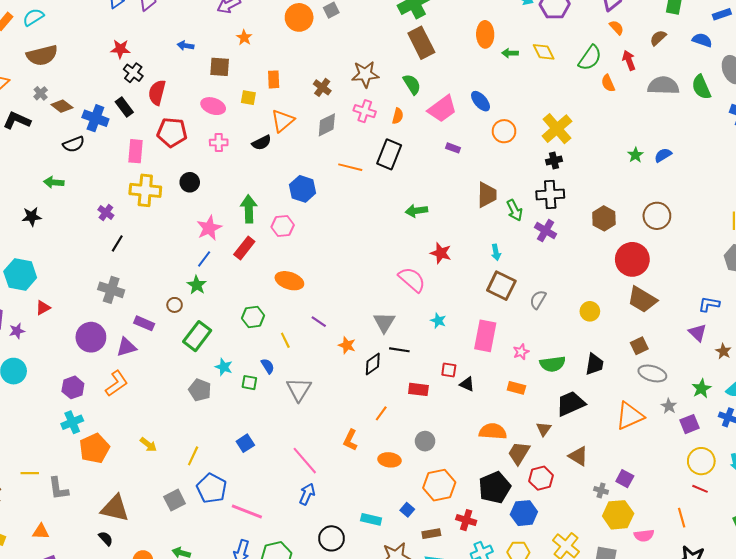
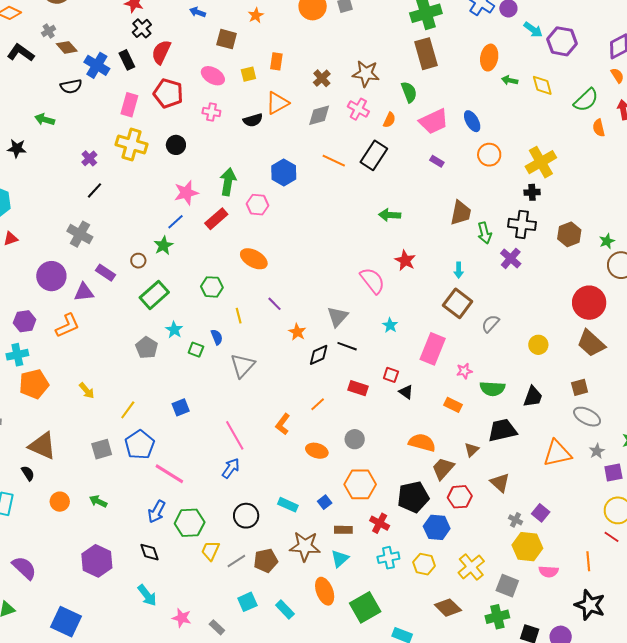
yellow square: (248, 98) -> (248, 74), turned -35
green star: (635, 155) -> (607, 241), moved
brown hexagon: (604, 218) -> (569, 234), moved

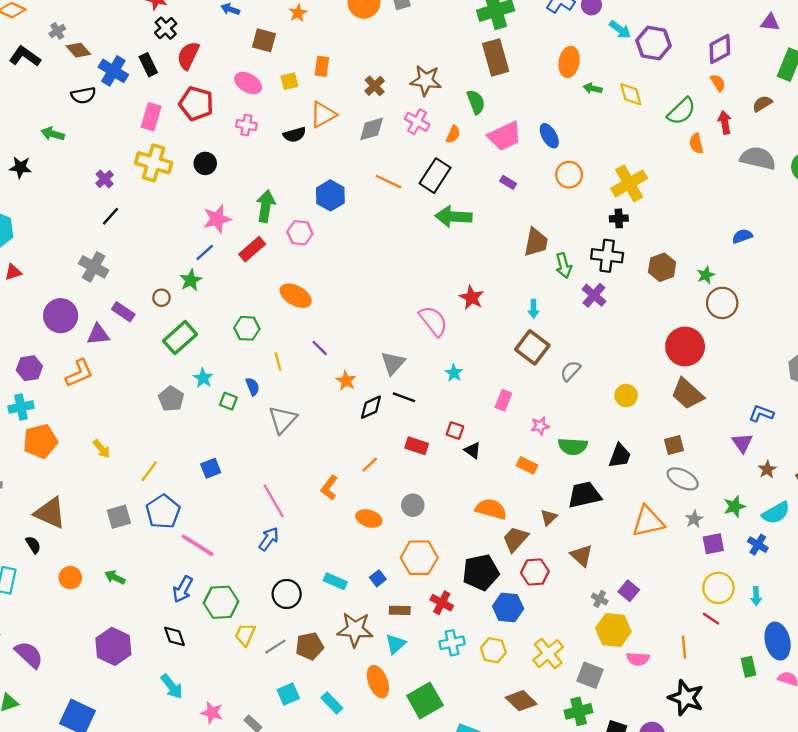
green arrow: (390, 215) -> (453, 217), moved, size x1.4
pink rectangle: (433, 349) -> (503, 400), size x0.6

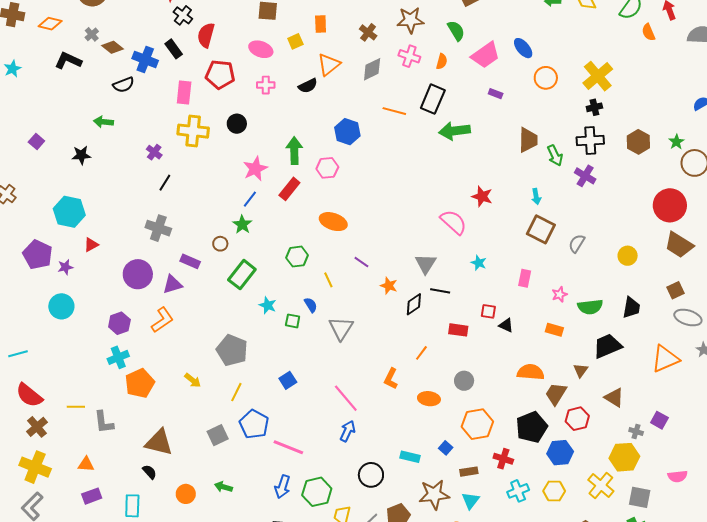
gray pentagon: (171, 399) -> (232, 350), moved, size x1.4
yellow hexagon: (613, 630) -> (624, 457), moved

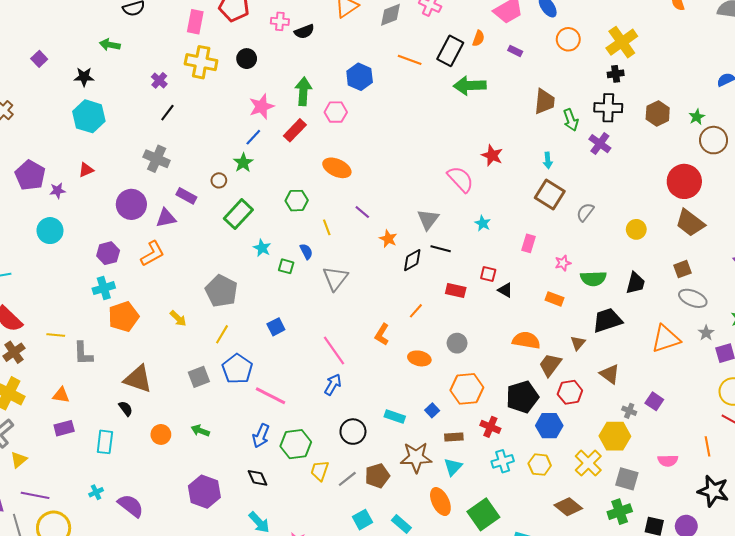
orange semicircle: (442, 61) -> (478, 38), moved
black semicircle: (308, 86) -> (304, 32), moved
cyan hexagon: (69, 212) -> (89, 116), moved

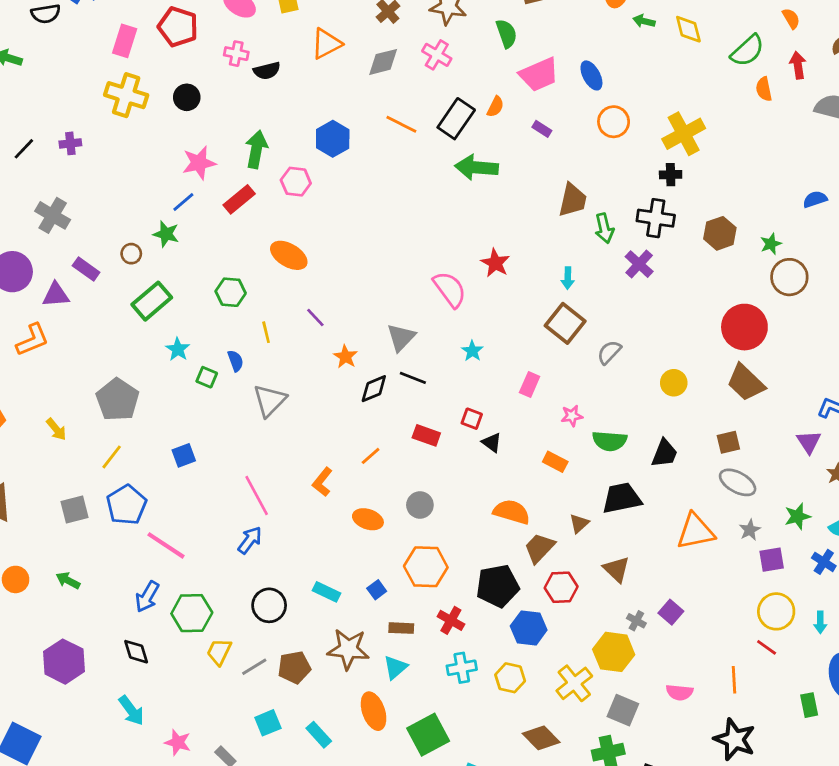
purple cross: (159, 80) -> (70, 143), moved, turned 35
black line: (167, 113) -> (24, 149), moved
green star: (243, 163) -> (166, 234), turned -30

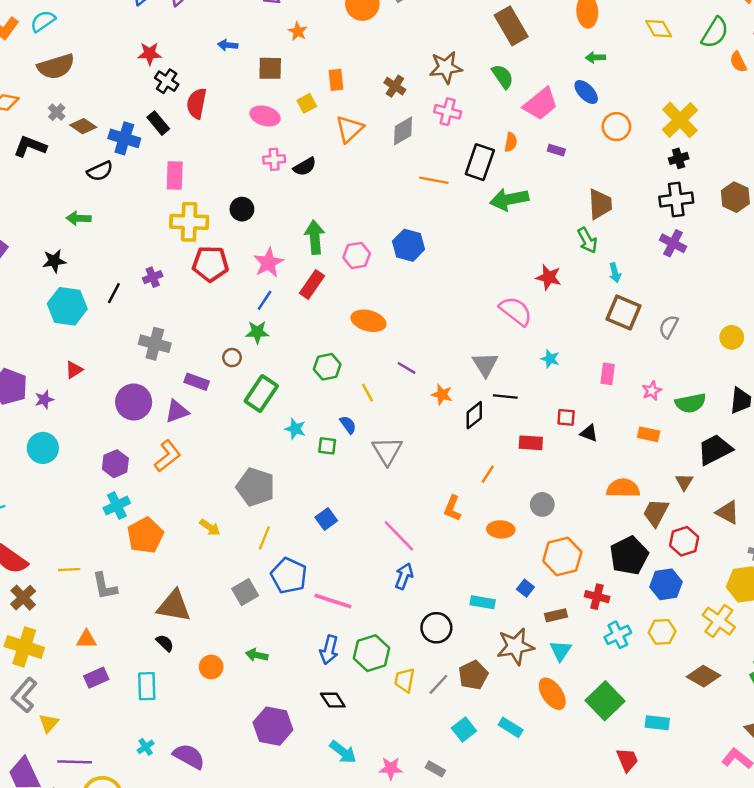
green arrow: (644, 21) -> (595, 57), moved
red pentagon: (178, 27) -> (210, 264), moved
blue hexagon: (333, 139) -> (409, 245), moved
green arrow: (604, 228) -> (587, 240), moved

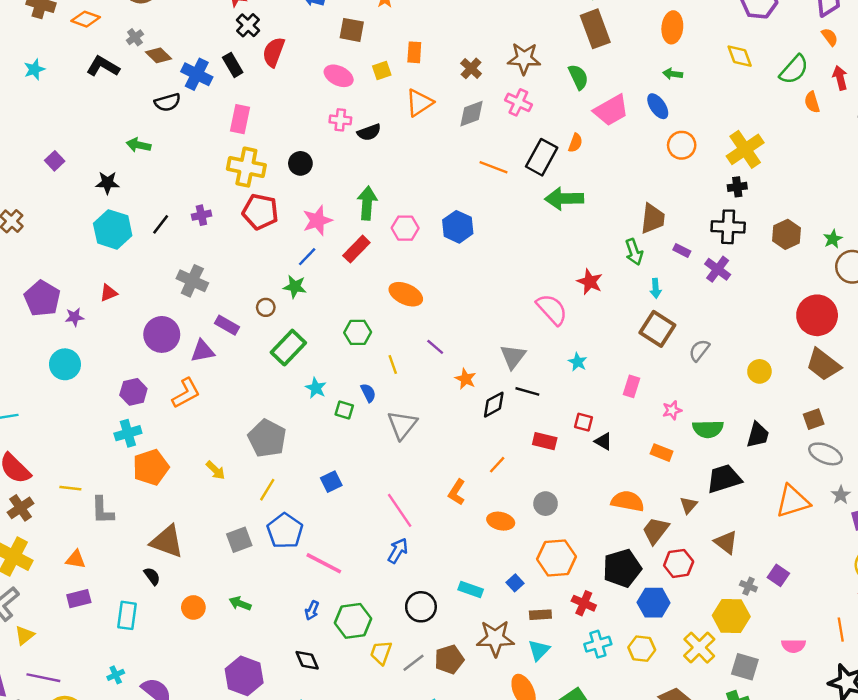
purple rectangle: (556, 150) -> (682, 250), moved
blue arrow: (329, 650) -> (312, 610), size x0.7

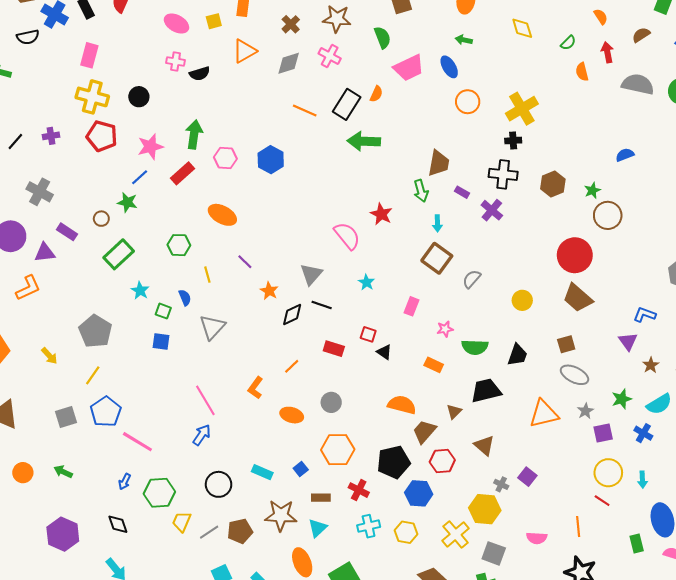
green semicircle: (794, 70) -> (568, 43), size x0.6
blue square: (331, 482) -> (161, 342), moved, turned 30

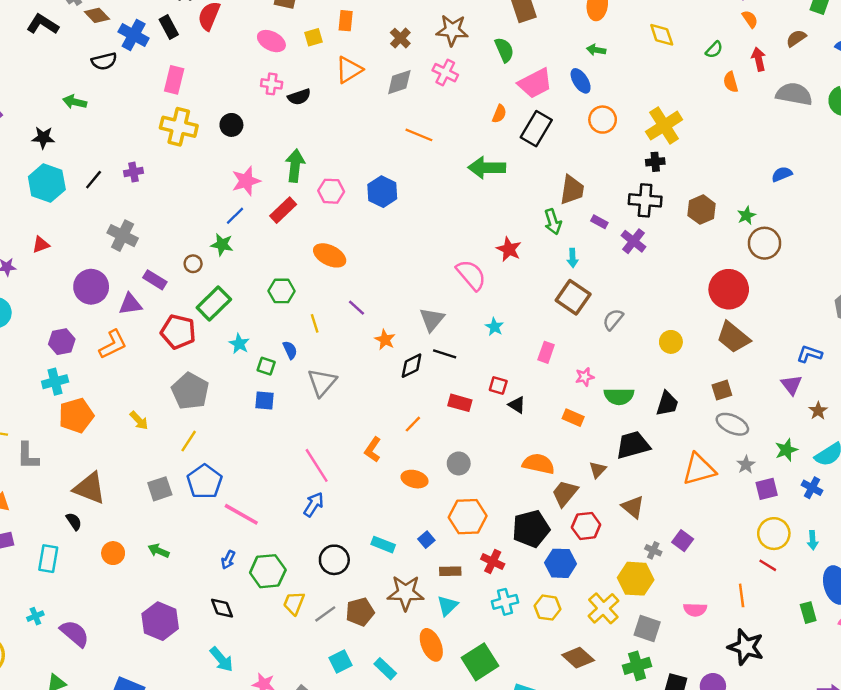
black rectangle: (347, 104) -> (536, 129), moved
red pentagon: (102, 136) -> (178, 332), moved

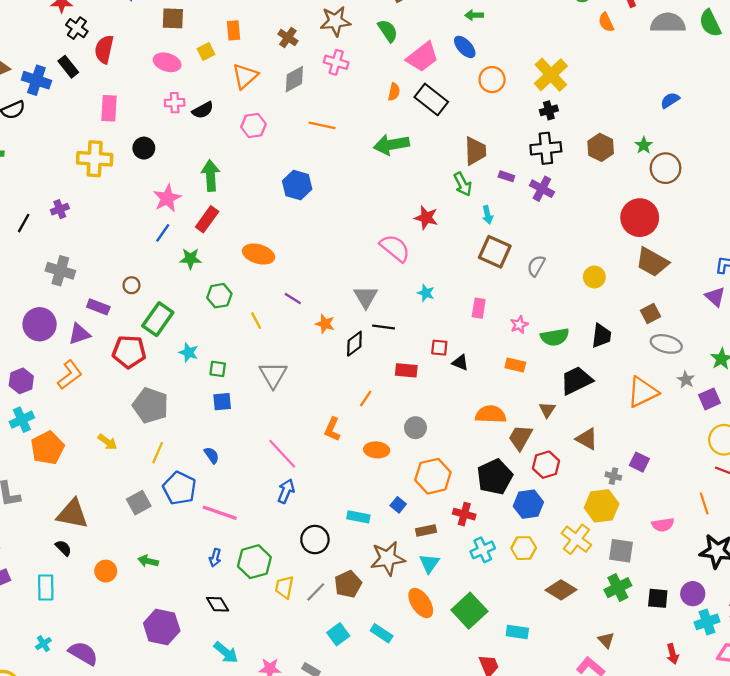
pink rectangle: (174, 80) -> (109, 108), moved
black rectangle: (536, 129) -> (431, 99), turned -72
pink hexagon: (331, 191) -> (253, 126), moved
green star: (222, 245) -> (190, 259), moved
blue semicircle: (290, 350) -> (212, 455), moved

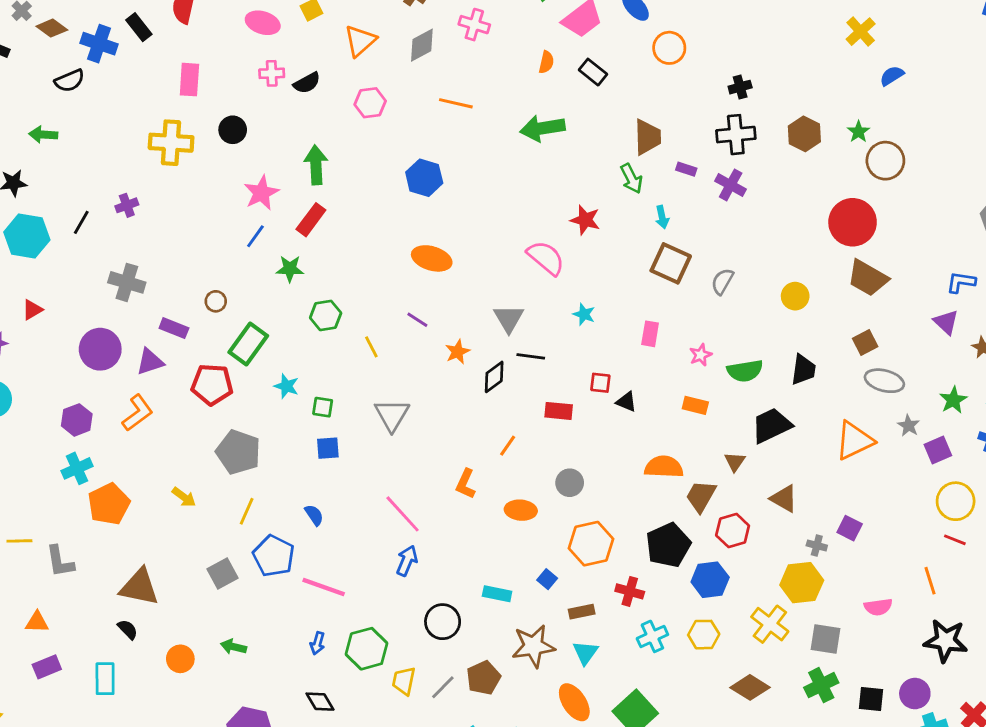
yellow cross: (551, 75) -> (861, 32), moved, size x0.7
black rectangle: (431, 99) -> (593, 72), size x0.7
orange ellipse: (259, 254) -> (432, 258), moved
orange star: (325, 324) -> (458, 352), turned 30

